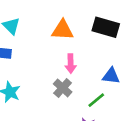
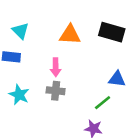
pink arrow: (71, 64) -> (56, 67), moved
gray cross: (63, 88) -> (56, 91), moved, turned -36

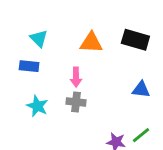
green line: (103, 103) -> (141, 135), moved

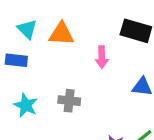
orange triangle: (91, 43) -> (61, 34), moved
pink arrow: (76, 77) -> (102, 57), moved

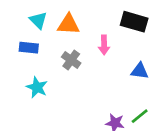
gray cross: (69, 101) -> (71, 60), moved, turned 30

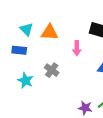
gray cross: (71, 60) -> (52, 70), moved

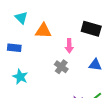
cyan triangle: (27, 29) -> (21, 18), moved
gray cross: (52, 70) -> (61, 67), moved

